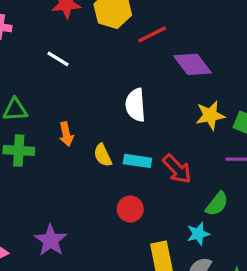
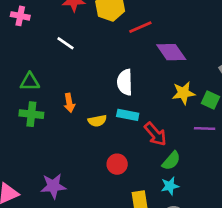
yellow semicircle: (103, 155) -> (97, 121), turned -78
cyan rectangle: (137, 161) -> (128, 115), moved
green semicircle: (217, 204) -> (171, 161), moved
purple star: (51, 240) -> (53, 186), turned 30

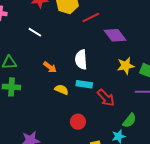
orange arrow: (69, 103) -> (50, 67), moved, turned -40
yellow semicircle: (97, 121) -> (62, 90), turned -144
green semicircle: (171, 161) -> (129, 120), moved

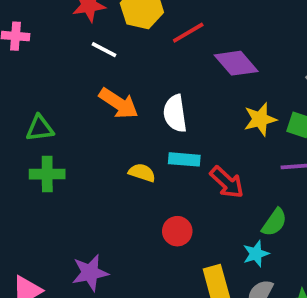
white line: (35, 32) -> (104, 50), moved
orange arrow: (50, 67) -> (119, 103), moved, size x1.5

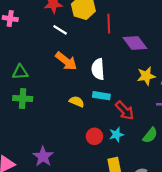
red line: (188, 33) -> (109, 24), turned -66
cyan star: (256, 254) -> (116, 135), moved
purple star: (90, 273) -> (43, 156), turned -30

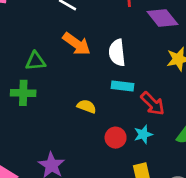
green triangle: (20, 72) -> (35, 61), moved
yellow semicircle: (77, 102) -> (87, 106), moved

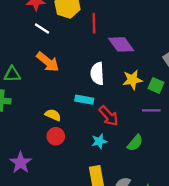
white semicircle: (117, 53) -> (97, 74), moved
red circle: (116, 138) -> (56, 136), moved

